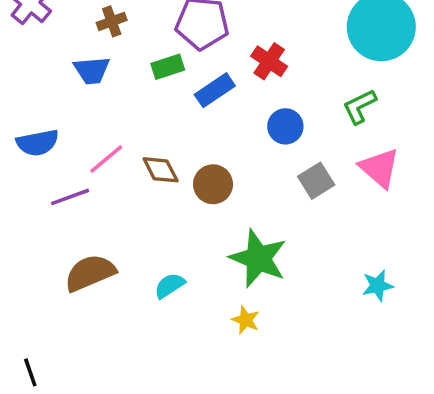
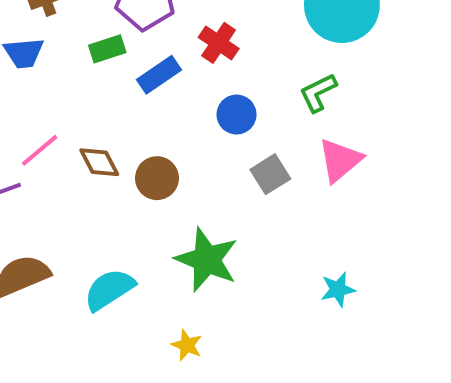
pink triangle: (379, 168) -> (340, 160), turned 39
cyan semicircle: (170, 286) -> (109, 290), size x1.5
yellow star: (246, 320) -> (187, 345), moved

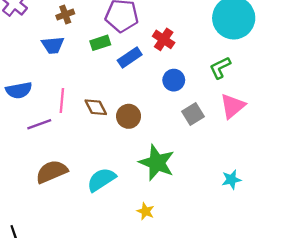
pink line: (40, 150) -> (62, 100), turned -45

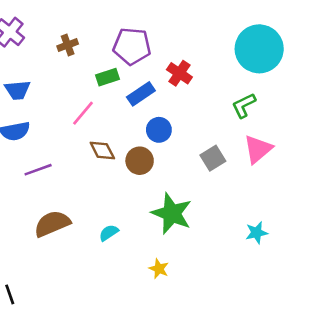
blue trapezoid: (53, 45) -> (17, 90), moved
blue circle: (174, 80) -> (159, 130), moved
pink line: (62, 100) -> (83, 113), moved, turned 35
cyan semicircle: (101, 180) -> (109, 233), size x0.6

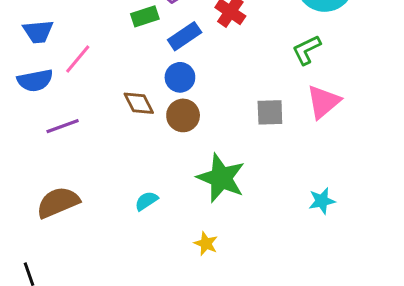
pink line: (83, 113) -> (78, 59), moved
blue circle: (159, 130) -> (180, 77), moved
gray square: (213, 158) -> (270, 112), turned 30
brown semicircle: (52, 224) -> (58, 202), moved

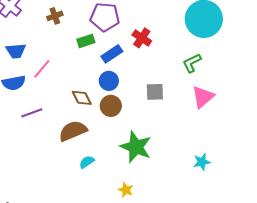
gray square: (270, 112) -> (155, 92), moved
brown semicircle: (58, 202) -> (73, 131), moved

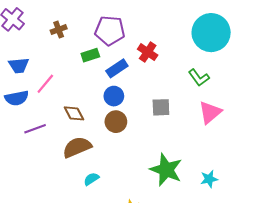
green L-shape: (192, 63) -> (199, 78), turned -100
brown diamond: (82, 98) -> (74, 113), moved
green star: (136, 147) -> (166, 170), moved

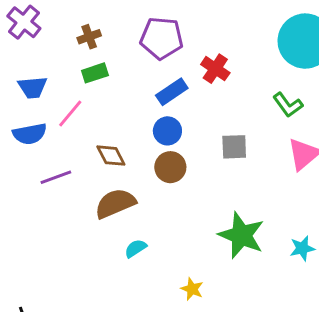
green rectangle: (90, 55) -> (95, 73), moved

